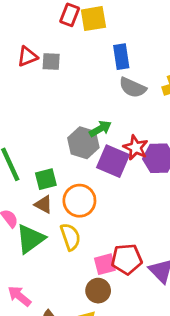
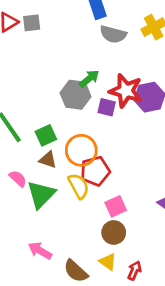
red star: (136, 148) -> (126, 91), size x1.4
purple square: (113, 161) -> (107, 107), size x0.6
red pentagon: (127, 259) -> (95, 171), moved

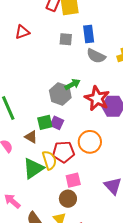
gray square: (32, 23) -> (66, 39), moved
purple square: (107, 107) -> (57, 123), moved
green square: (46, 135) -> (45, 122), moved
orange circle: (81, 150) -> (90, 142), moved
green triangle: (41, 194) -> (33, 168), moved

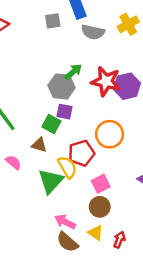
green square: (45, 122) -> (51, 124), turned -35
purple square: (57, 123) -> (64, 112), moved
pink arrow: (12, 201) -> (65, 222), moved

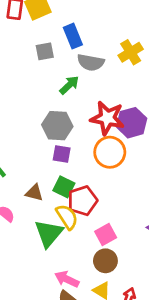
green arrow: (73, 72) -> (69, 85), moved
green square: (51, 124) -> (64, 187), moved
orange circle: (110, 134) -> (110, 152), moved

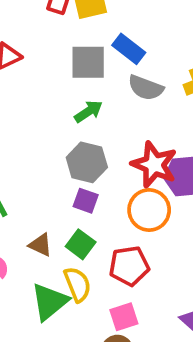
blue rectangle: (73, 36) -> (129, 49), turned -40
gray square: (45, 51) -> (88, 62), size x1.5
green arrow: (69, 85) -> (88, 111), moved
red pentagon: (83, 201) -> (129, 266), moved

